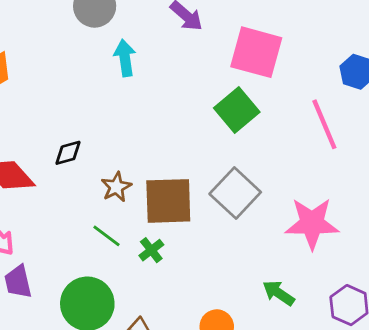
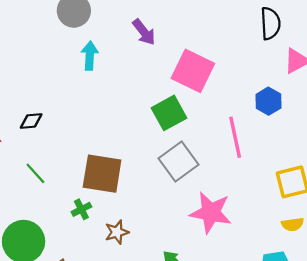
brown star: (116, 187) -> (117, 232), moved
gray square: (235, 193) -> (179, 162), moved
green line: (107, 236) -> (35, 173), moved

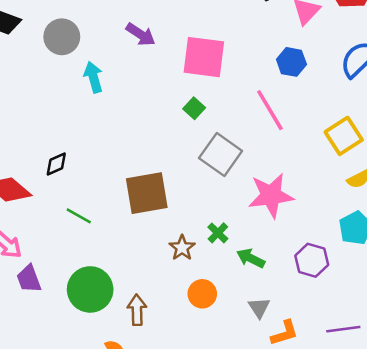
green square: (169, 113) -> (194, 108), size x0.6
green cross: (81, 209) -> (218, 233), moved

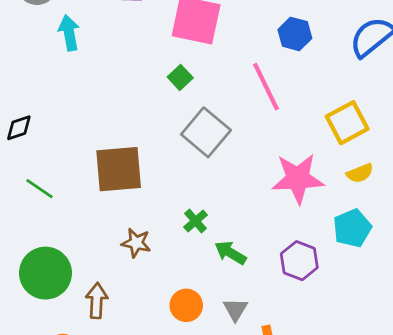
pink star: (271, 195) -> (298, 179), moved
brown star: (182, 248) -> (136, 243), moved, turned -30
orange circle: (202, 294) -> (186, 305), moved

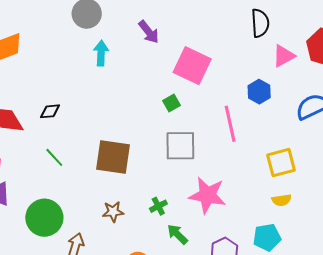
gray square: (206, 132) -> (180, 146), turned 36
pink star: (298, 179) -> (207, 195), moved
brown star: (136, 243) -> (113, 212), turned -30

